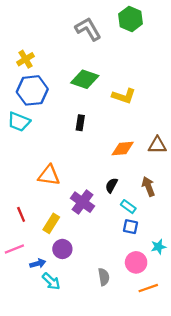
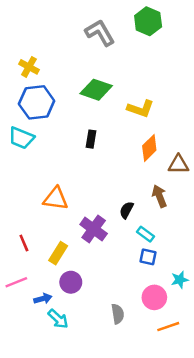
yellow cross: (26, 59) -> (29, 67), turned -30
orange diamond: (123, 148) -> (149, 148), moved, turned -40
brown arrow: (148, 186) -> (159, 196), moved

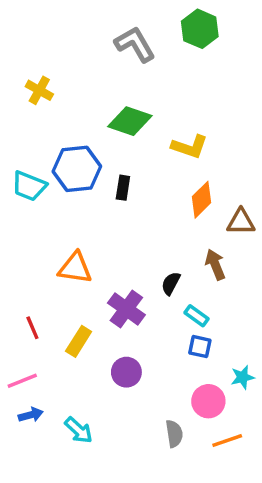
blue hexagon: (37, 102) -> (77, 169), moved
purple circle: (71, 282) -> (126, 372), moved
blue arrow: (43, 299) -> (31, 415), moved
gray semicircle: (118, 314) -> (174, 434), moved

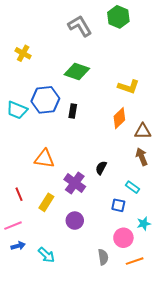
yellow L-shape: (190, 147) -> (128, 87), moved
brown arrow: (215, 265) -> (142, 157), moved
cyan rectangle: (196, 316) -> (133, 187), moved

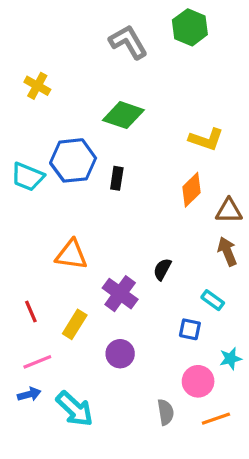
pink line: (13, 226) -> (37, 362), moved
cyan arrow: (46, 255) -> (75, 409), size x1.4

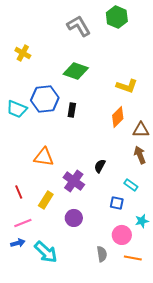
orange line: (216, 419) -> (133, 258), turned 30

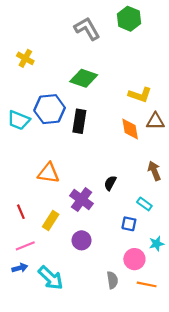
black rectangle: (72, 110) -> (79, 121), size x1.5
orange diamond: (118, 117) -> (130, 129), turned -55
brown triangle: (141, 130) -> (155, 121), moved

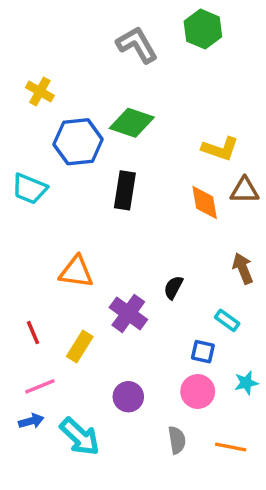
blue hexagon: (50, 109) -> (78, 142), moved
purple circle: (82, 240) -> (128, 397), moved
pink circle: (134, 259) -> (198, 392), moved

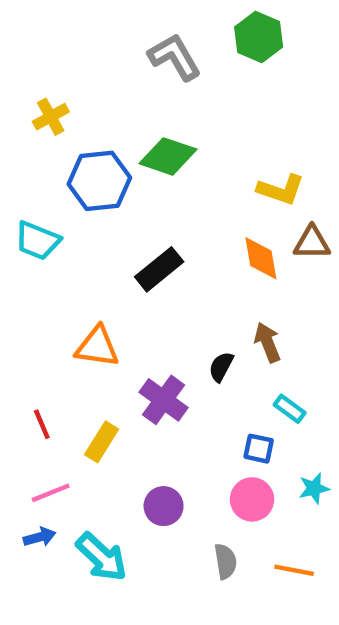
yellow cross: (40, 92) -> (51, 117), turned 32
black rectangle: (125, 190) -> (159, 269), moved, turned 42
brown arrow: (243, 268) -> (268, 342), moved

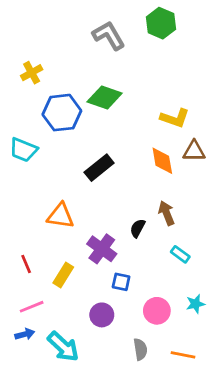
blue square: (259, 449) -> (121, 282), moved

